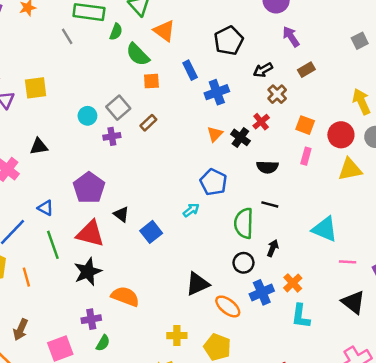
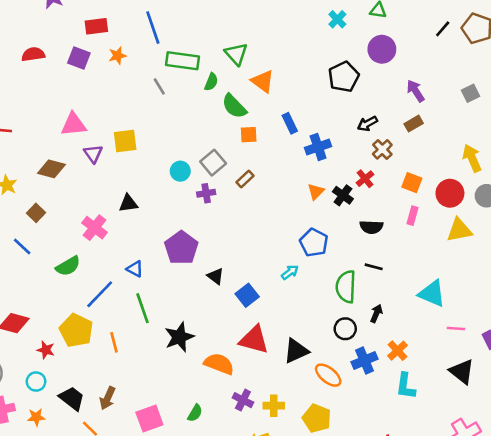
purple arrow: (291, 37) -> (416, 91), moved
black pentagon: (229, 41) -> (344, 77), moved
red triangle: (90, 234) -> (254, 340), moved
purple cross: (91, 319) -> (243, 400), moved, turned 36

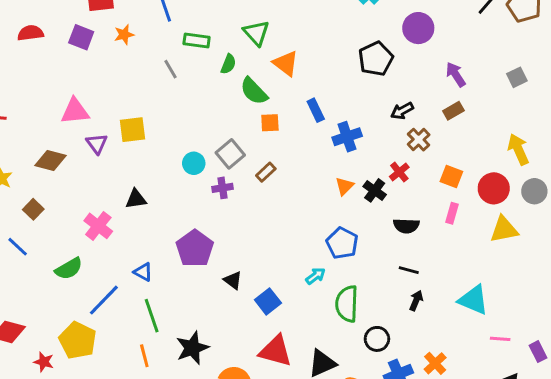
green rectangle: (183, 61) -> (197, 40), size x0.7
green semicircle: (346, 287) -> (347, 304), moved
black arrow: (376, 313) -> (416, 301), moved
orange line: (114, 342) -> (144, 356), moved

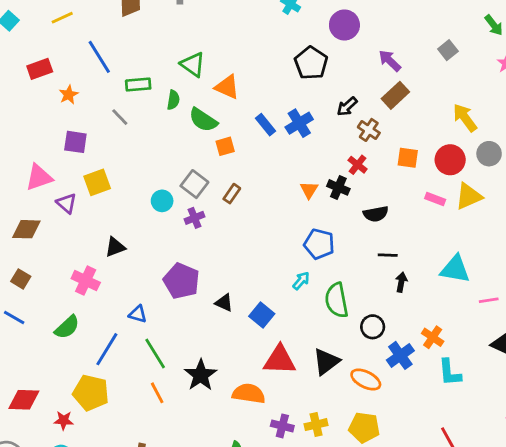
purple square: (81, 37) -> (75, 142), moved
brown rectangle: (453, 111) -> (395, 95), size x1.4
blue cross: (347, 137) -> (299, 123), moved
pink rectangle: (452, 213) -> (435, 199), moved, turned -72

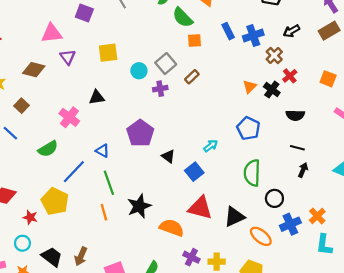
brown cross: (369, 130) -> (274, 55), moved
yellow square: (97, 182) -> (108, 53), moved
cyan arrow: (301, 281) -> (211, 146), moved

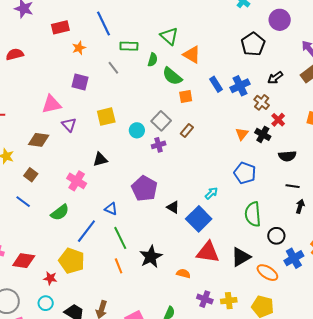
blue square: (194, 172) -> (199, 219), size x1.4
orange semicircle: (172, 228) -> (183, 274), size x0.6

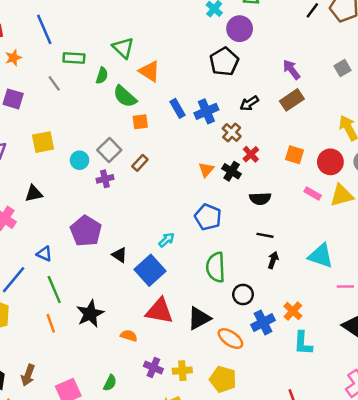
purple circle: (280, 20) -> (240, 29), moved

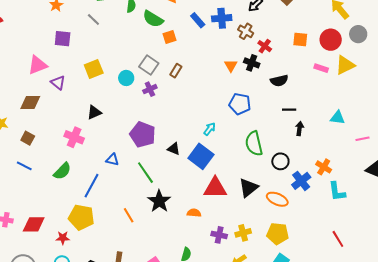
blue cross: (206, 111) -> (222, 18), turned 30
cyan triangle: (321, 256) -> (338, 118), size x0.7
green line: (54, 290) -> (145, 173), moved

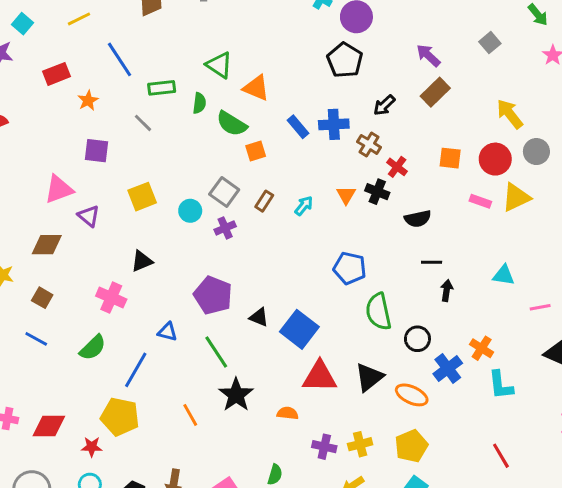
blue pentagon: (240, 104) -> (350, 268), moved
cyan arrow: (210, 129) -> (304, 206), moved
yellow pentagon: (278, 234) -> (411, 446), turned -30

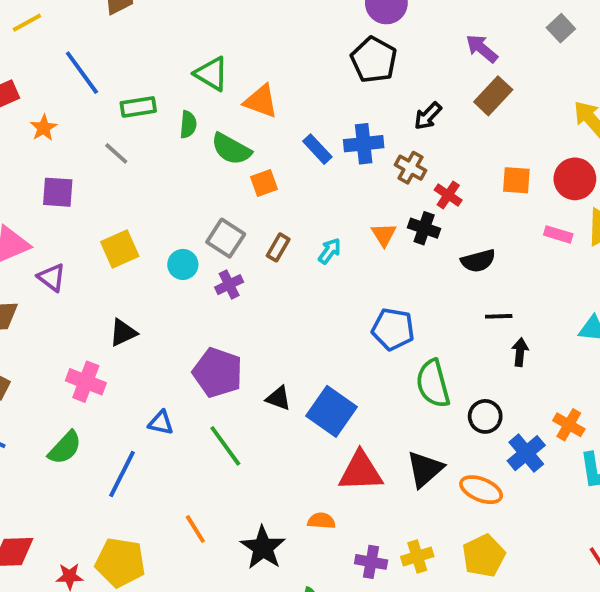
black star: (236, 395) -> (263, 548), moved
yellow pentagon: (120, 417) -> (120, 562), moved

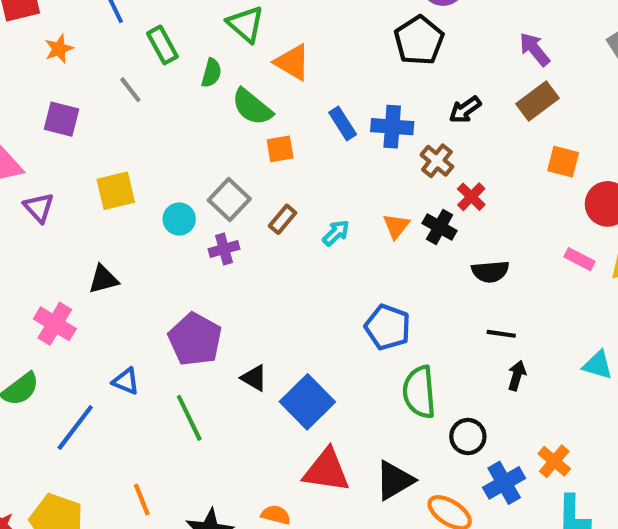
green rectangle: (138, 107) -> (162, 45), turned 60
orange square: (516, 180) -> (563, 162), moved

